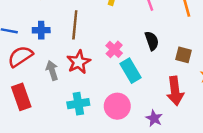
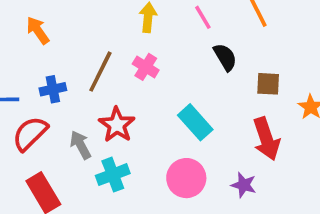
brown line: (75, 25) -> (100, 72), turned 32
black semicircle: (152, 41) -> (225, 57), moved
pink cross: (114, 49) -> (146, 67), moved
cyan cross: (78, 104) -> (113, 175), moved

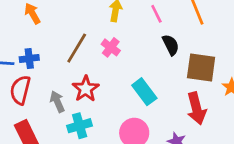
brown square: (268, 84) -> (201, 67), size x1.6
blue cross: (53, 89) -> (29, 59), moved
red semicircle: (30, 134) -> (20, 90), turned -36

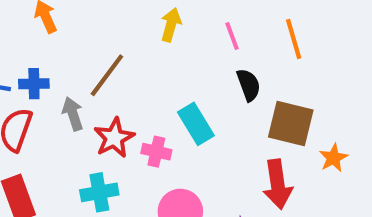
pink cross: (111, 47) -> (156, 152), moved, turned -30
cyan rectangle: (144, 92) -> (196, 124), moved
gray arrow: (57, 102) -> (73, 114), moved

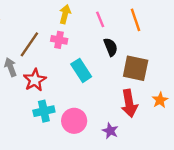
pink cross: (156, 152) -> (59, 40), moved
orange star: (333, 158) -> (160, 100), moved
cyan cross: (99, 192) -> (44, 111), moved

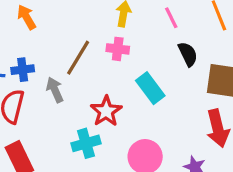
red star: (35, 80) -> (106, 111), moved
cyan cross: (44, 111) -> (86, 143), moved

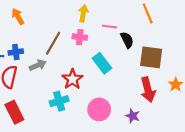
pink line: (171, 18) -> (109, 27), moved, turned -56
gray arrow: (55, 90) -> (38, 65), turned 91

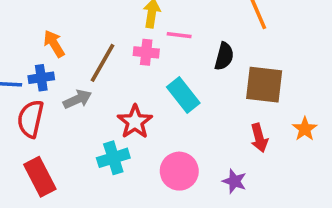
orange arrow: (18, 17) -> (54, 44), moved
pink line: (109, 27) -> (179, 35), moved
black semicircle: (127, 40) -> (224, 56), turned 42
red arrow: (148, 90) -> (259, 138), size x0.7

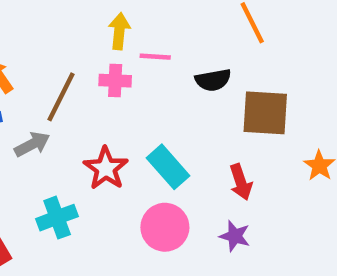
black semicircle: (224, 56) -> (213, 80), turned 68
cyan rectangle: (183, 95) -> (168, 167), moved
red arrow: (259, 138) -> (241, 182), moved
cyan cross: (113, 158) -> (57, 218), moved

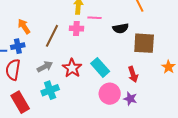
gray arrow: (32, 144) -> (45, 67), moved
pink circle: (165, 227) -> (110, 94), moved

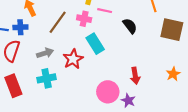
black semicircle: (121, 28) -> (130, 26), turned -126
brown square: (144, 43) -> (172, 30), moved
cyan rectangle: (100, 67) -> (95, 44), moved

